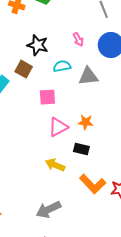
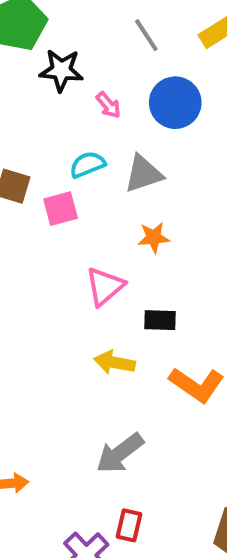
black star: (38, 45) -> (61, 70), moved
pink square: (47, 97) -> (61, 209), moved
orange star: (86, 122) -> (154, 238), moved

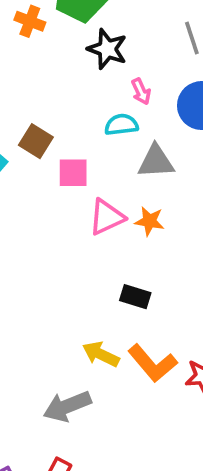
cyan semicircle: (87, 165) -> (121, 125), moved
pink triangle: (105, 286) -> (107, 217), moved
yellow arrow: (115, 362) -> (101, 354), moved

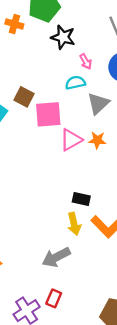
gray triangle: (156, 162) -> (98, 103), turned -35
pink square: (73, 173) -> (48, 114), size x1.4
black rectangle: (135, 297) -> (81, 199), moved
yellow arrow: (101, 354) -> (74, 224), turned -125

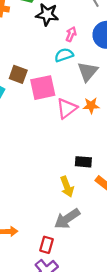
pink arrow: (86, 61) -> (71, 34), turned -120
yellow arrow: (74, 224) -> (67, 187), moved
red rectangle: (54, 298) -> (46, 245), moved

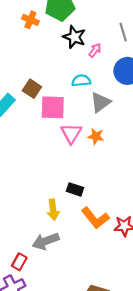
pink arrow: (71, 34) -> (95, 50), moved
pink triangle: (67, 108) -> (71, 133), turned -35

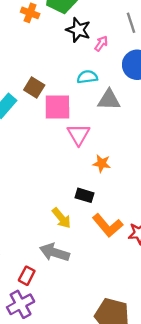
gray triangle: (100, 102) -> (109, 100), turned 40
orange star: (96, 136) -> (102, 163), moved
yellow arrow: (53, 210) -> (61, 218), turned -30
gray arrow: (46, 241) -> (55, 252), turned 40

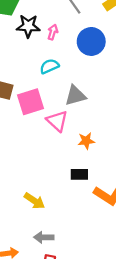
gray triangle: (109, 100) -> (75, 96), moved
yellow arrow: (61, 218) -> (34, 201), moved
gray arrow: (55, 252) -> (44, 237), moved, size x0.7

